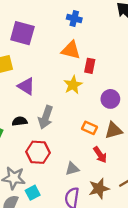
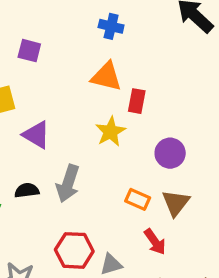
purple square: (22, 33) -> (29, 51), size x0.6
brown triangle: (113, 130) -> (176, 203), turned -36
red hexagon: (38, 152) -> (74, 250), moved

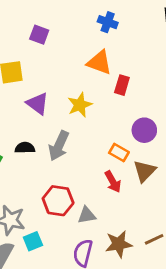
yellow star: (110, 132) -> (80, 105), moved
orange rectangle: (138, 199) -> (119, 152), moved
red arrow: (155, 242) -> (113, 182), moved

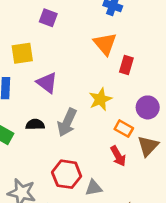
orange triangle: (99, 62) -> (105, 44), turned 30
yellow star: (80, 105) -> (100, 99), moved

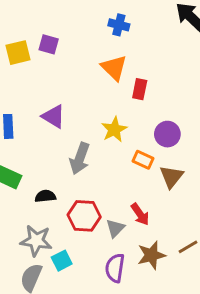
yellow square: (22, 53) -> (18, 53), moved
black semicircle: (35, 124) -> (45, 196), moved
red arrow: (118, 156) -> (140, 214), moved
gray triangle: (94, 188) -> (115, 228), turned -30

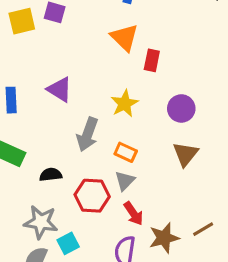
orange rectangle: (143, 160) -> (126, 152), moved
red arrow: (140, 214) -> (133, 214), moved
gray triangle: (115, 228) -> (125, 181), moved

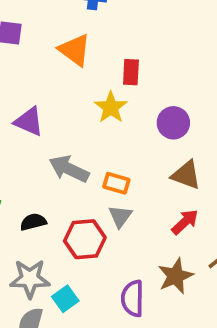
orange triangle: (124, 37) -> (75, 50), moved
yellow star: (125, 104) -> (111, 107), moved
gray arrow: (87, 134) -> (69, 169), turned 104
brown triangle: (186, 154) -> (186, 175), turned -40
red arrow: (133, 214) -> (185, 222), moved, turned -90

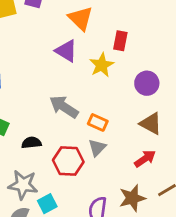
purple triangle: (29, 122) -> (66, 51), moved

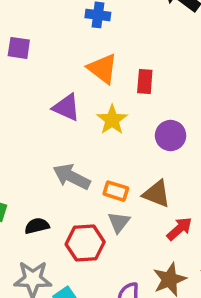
orange triangle: (81, 18) -> (103, 69), moved
red rectangle: (120, 41) -> (145, 82), moved
brown triangle: (151, 124) -> (157, 194), moved

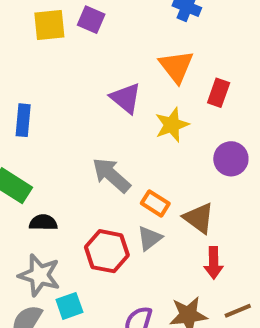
black semicircle: (37, 226) -> (43, 223), moved
red arrow: (179, 229) -> (214, 263), turned 116

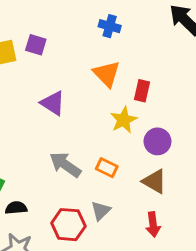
purple triangle: (126, 98) -> (53, 103), moved
yellow star: (172, 125) -> (124, 120), moved
orange rectangle: (155, 203) -> (107, 168), moved
brown triangle: (199, 218) -> (154, 181), moved

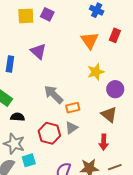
red rectangle: (142, 91) -> (115, 35), moved
purple triangle: (53, 103) -> (38, 51), moved
orange rectangle: (107, 168) -> (73, 108), moved, turned -48

